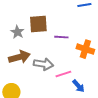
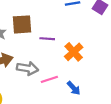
orange cross: (85, 49) -> (74, 52), turned 30
blue arrow: (78, 86) -> (74, 88), moved

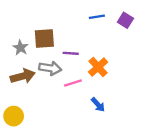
gray arrow: (27, 68) -> (50, 68), moved
pink line: (49, 79) -> (73, 83), moved

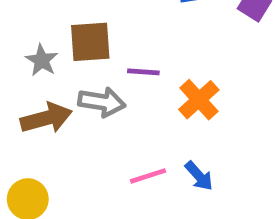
pink line: (73, 83) -> (148, 176), moved

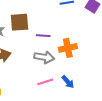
orange cross: (199, 100) -> (68, 48), turned 30
gray arrow: (102, 102) -> (44, 57), moved

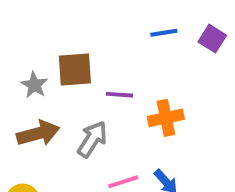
gray arrow: (44, 57) -> (92, 139), moved, turned -66

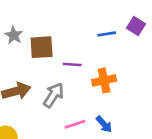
blue line: (164, 33) -> (107, 34), moved
gray star: (34, 85) -> (14, 35), moved

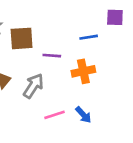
purple square: (136, 26) -> (115, 17), turned -30
blue line: (107, 34) -> (89, 37), moved

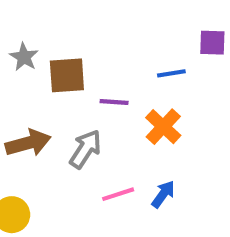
orange cross: (83, 71) -> (163, 127), turned -35
blue arrow: (83, 115) -> (163, 194), turned -102

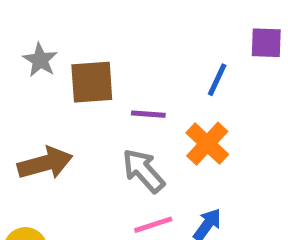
blue line: (171, 73) -> (217, 80), turned -56
gray arrow: (85, 149) -> (143, 171), moved, turned -75

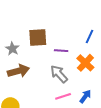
gray star: (40, 60) -> (12, 49), moved

